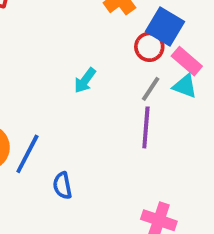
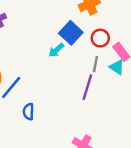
blue square: (165, 26) -> (71, 33), moved
gray line: (151, 89) -> (95, 64), turned -35

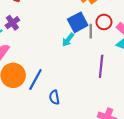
blue square: (71, 33) -> (78, 22), turned 30
gray line: (95, 64) -> (91, 31), moved

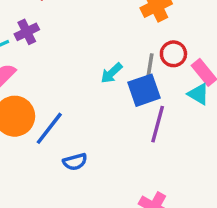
blue square: (78, 22) -> (144, 90), moved
blue semicircle: (54, 97) -> (75, 162), turned -104

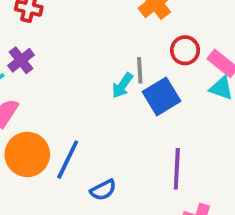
gray line: (150, 65) -> (140, 70), moved
purple line: (158, 124) -> (177, 169), moved

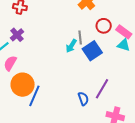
blue line: (68, 160) -> (34, 96), moved
purple line: (177, 169) -> (102, 89), turned 30
blue semicircle: (103, 190) -> (83, 99), moved, turned -80

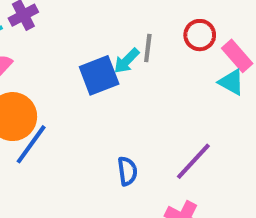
blue square: (92, 51) -> (99, 75), moved
purple line: (102, 89) -> (193, 161), moved

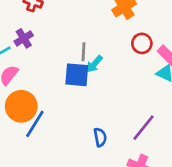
gray line: (148, 48) -> (83, 52), moved
blue square: (99, 75) -> (77, 75), turned 30

